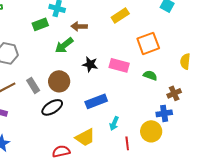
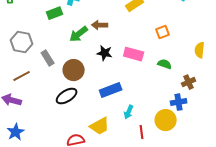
brown arrow: (79, 26) -> (100, 25), moved
orange square: (148, 43) -> (163, 32), size x0.6
gray rectangle: (33, 85) -> (48, 58), moved

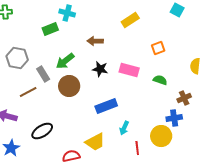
green arrow: (79, 34) -> (65, 61), moved
brown line: (22, 76) -> (28, 92), moved
black ellipse: (67, 96) -> (42, 131), moved

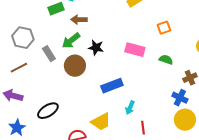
brown arrow: (95, 41) -> (79, 20), moved
black star: (100, 69) -> (96, 48), moved
brown line: (28, 92) -> (19, 68), moved
blue cross: (174, 118) -> (180, 98), turned 35
yellow circle: (161, 136) -> (185, 120), moved

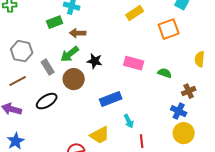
orange square: (164, 28) -> (169, 29), moved, size x1.5
cyan arrow: (130, 108) -> (129, 121), turned -48
black ellipse: (48, 111) -> (47, 101), moved

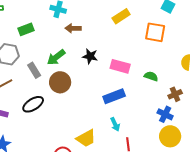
green rectangle: (55, 22) -> (26, 29), moved
orange square: (169, 29) -> (155, 32), turned 30
brown arrow: (78, 33) -> (73, 28), moved
black star: (95, 61) -> (90, 56), moved
blue rectangle: (111, 99) -> (114, 96), moved

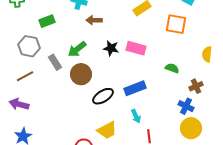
pink rectangle: (120, 66) -> (136, 48), moved
black ellipse: (33, 104) -> (103, 96), moved

